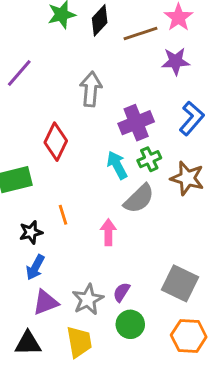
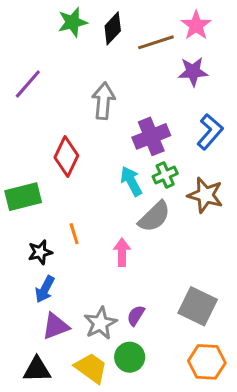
green circle: (130, 324) -> (130, 357), moved
yellow trapezoid: (79, 342) -> (91, 368), turned -44

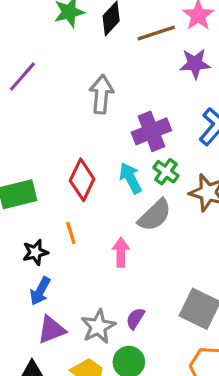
red diamond: (66, 156) -> (82, 180), moved
green cross: (165, 175) -> (166, 172), turned -30

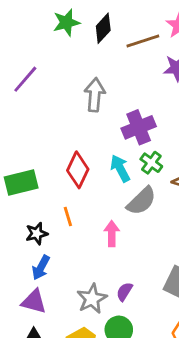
purple triangle: (51, 330) -> (34, 301), moved, turned 36

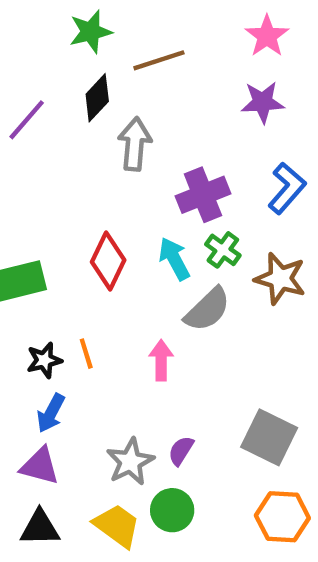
black diamond: (103, 28) -> (97, 98), moved
brown line: (143, 41) -> (159, 60), moved
orange line: (68, 217) -> (86, 354), moved

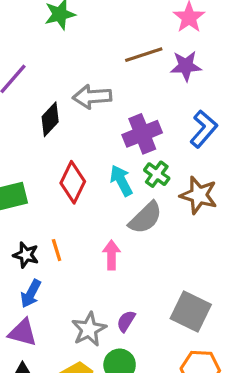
brown line: (159, 60) -> (144, 55), moved
black diamond: (97, 98) -> (50, 119), moved
gray arrow: (135, 144) -> (92, 97), turned -99
black star: (44, 360) -> (26, 255), turned 30

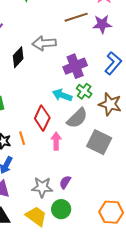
cyan arrow: (121, 181) -> (62, 95), turned -42
red diamond: (73, 182) -> (42, 118), moved
gray square: (191, 311) -> (99, 142), moved
gray star: (89, 329) -> (42, 187), turned 30

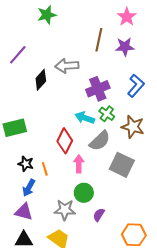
brown line: (76, 17) -> (99, 40), turned -60
orange line: (22, 138) -> (45, 169), moved
purple semicircle: (65, 182) -> (99, 215), moved
green circle: (61, 209) -> (84, 193), moved

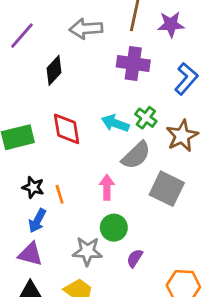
gray arrow: (67, 66) -> (86, 29), moved
purple cross: (98, 89) -> (133, 63), moved, turned 30
brown star: (133, 127) -> (182, 136), turned 30
red diamond: (65, 141) -> (67, 129), moved, turned -35

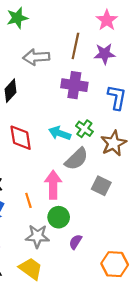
blue L-shape: (186, 79) -> (117, 97), turned -30
pink arrow: (107, 187) -> (53, 185), size x1.4
gray square: (167, 189) -> (101, 186), size x0.7
orange line: (60, 194) -> (28, 200), moved

